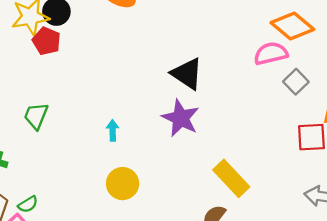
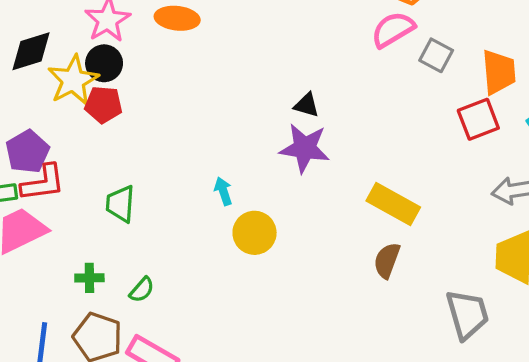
black triangle: (187, 74) -> (307, 105), moved, size x0.6
yellow circle: (123, 184) -> (255, 233), moved
green semicircle: (28, 204) -> (142, 290), moved

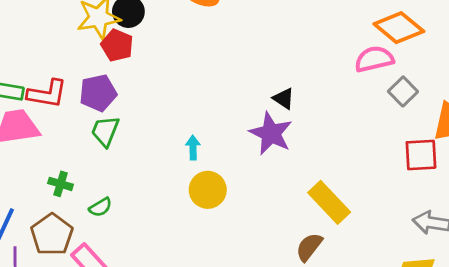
purple pentagon: (27, 152) -> (98, 93), moved

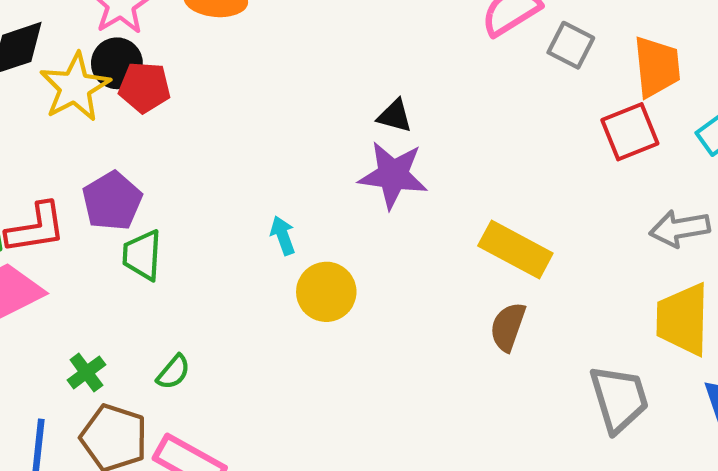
red pentagon: (117, 45) -> (145, 87), moved
green cross: (61, 184) -> (86, 372), moved, turned -35

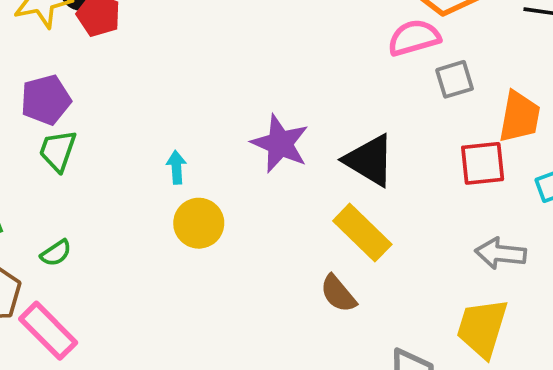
gray square: (571, 45) -> (455, 79), turned 30
black triangle: (395, 116) -> (369, 160), moved, size x1.8
brown semicircle: (508, 327) -> (338, 294), turned -75

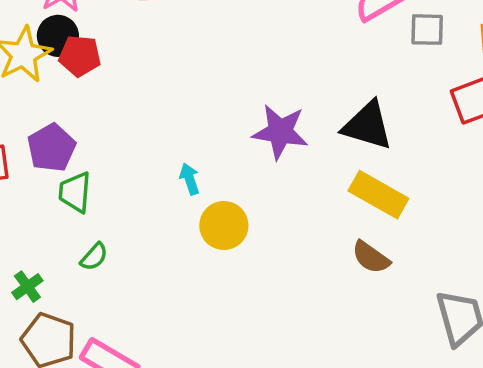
gray square: (455, 79) -> (427, 30), turned 33
green semicircle: (56, 253) -> (94, 257), moved

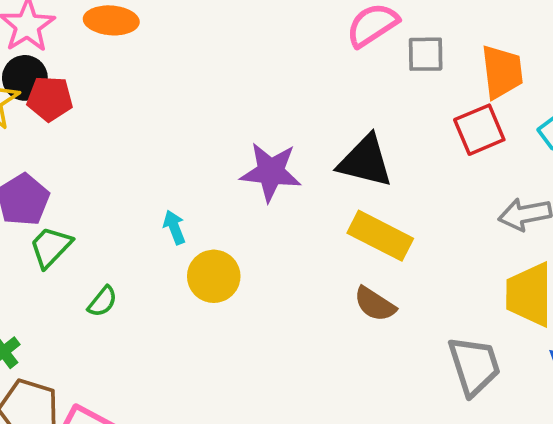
green trapezoid: (75, 192) -> (51, 247), turned 42
green semicircle: (94, 257) -> (102, 302), moved

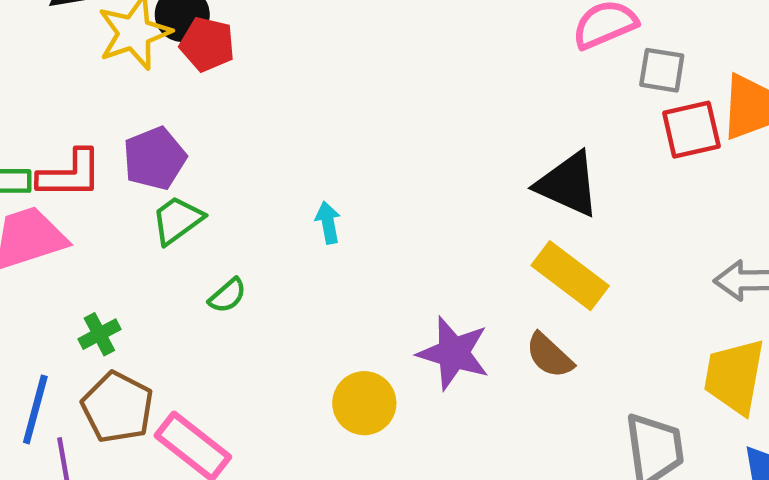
red square: (479, 130) -> (691, 130), moved
purple star: (271, 172) -> (453, 353), moved
yellow circle: (214, 276) -> (364, 403), moved

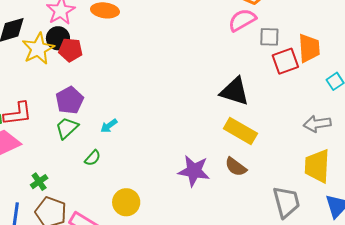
purple pentagon: (155, 158) -> (70, 100), moved
cyan arrow: (328, 223) -> (109, 126), moved, turned -108
yellow circle: (364, 403) -> (126, 202), moved

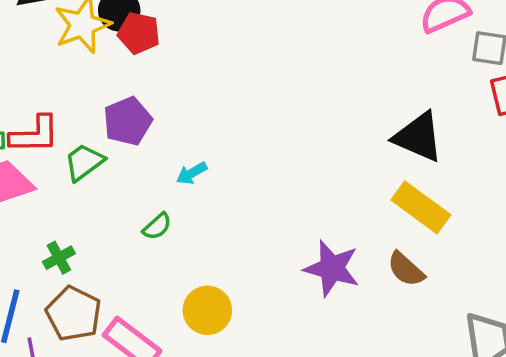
green trapezoid: (67, 128) -> (84, 162), moved

